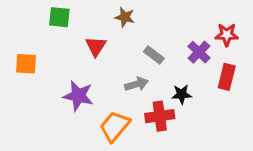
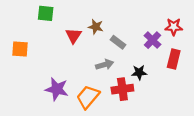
brown star: (125, 17) -> (96, 27), moved
purple star: (78, 96) -> (57, 89), moved

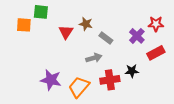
orange square: (20, 49) -> (24, 25), moved
red rectangle: (174, 59) -> (156, 53), turned 48
black star: (139, 72) -> (132, 71), moved

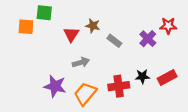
red rectangle: (156, 53) -> (167, 77), moved
gray arrow: (94, 58) -> (81, 62), moved

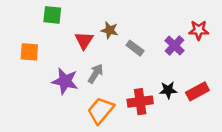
orange square: (26, 27) -> (29, 52), moved
gray arrow: (81, 62) -> (96, 74), turned -42
purple star: (55, 86) -> (65, 81), moved

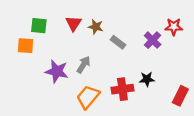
green square: (52, 15) -> (39, 26), moved
red triangle: (84, 40) -> (73, 23), moved
red rectangle: (197, 91) -> (180, 96), moved, turned -36

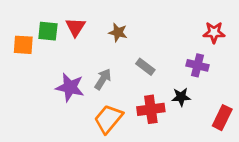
red triangle: (73, 23) -> (75, 27), moved
purple cross: (153, 40) -> (198, 65), moved, turned -30
gray rectangle: (118, 42) -> (145, 67), moved
orange square: (26, 46) -> (23, 45), moved

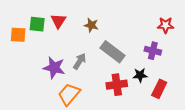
gray rectangle: (145, 67) -> (113, 52), size x1.6
red rectangle: (222, 118) -> (159, 89), moved
orange trapezoid: (108, 119) -> (69, 94), moved

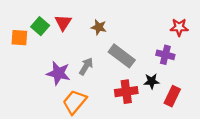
green square: (37, 24) -> (40, 26), turned 35

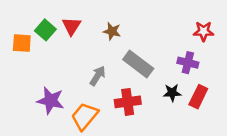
purple star: (58, 73) -> (51, 101), moved
red cross: (126, 92) -> (128, 102), moved
red rectangle: (172, 96) -> (198, 97), moved

